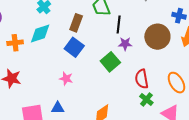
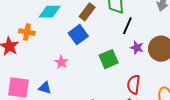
orange cross: (15, 43) -> (27, 32), moved
purple star: (125, 44) -> (137, 48), moved

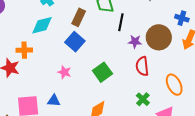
green square: (109, 59) -> (102, 72), moved
red semicircle: (134, 85) -> (142, 66), moved

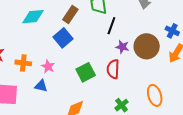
orange cross: (24, 50) -> (23, 63), moved
red semicircle: (142, 66) -> (113, 69), moved
blue triangle: (54, 101) -> (41, 86), moved

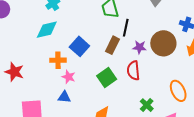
brown rectangle: (70, 14) -> (112, 45), moved
orange cross: (23, 63) -> (58, 60), moved

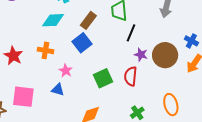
brown rectangle: (112, 45) -> (88, 20), moved
orange cross: (58, 60) -> (45, 50), moved

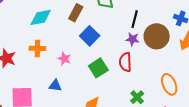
black line: (131, 33) -> (135, 19), moved
blue square: (82, 43) -> (90, 36), moved
pink star: (66, 71) -> (64, 59), moved

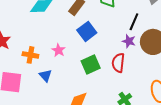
orange cross: (37, 48) -> (30, 55), moved
blue triangle: (55, 86) -> (45, 76), turned 32

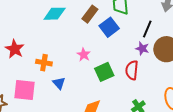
blue square: (87, 31) -> (109, 27), moved
pink star: (59, 50) -> (84, 55), moved

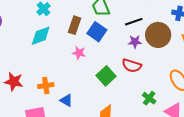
black line: (147, 29) -> (134, 22), turned 66
pink star: (84, 55) -> (79, 53), moved
red semicircle: (132, 70) -> (132, 66), turned -60

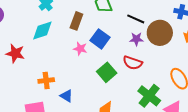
black line: (134, 22) -> (136, 19), turned 42
blue square: (97, 32) -> (100, 39), moved
red star: (14, 82) -> (15, 53), moved
green cross: (149, 98) -> (149, 96), size x1.6

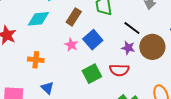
red semicircle: (133, 63) -> (119, 70), turned -30
orange cross: (46, 80) -> (36, 60), moved

